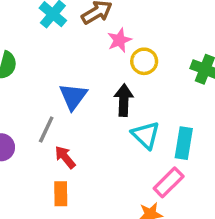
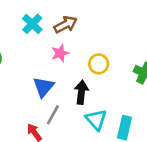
pink star: (119, 40) -> (60, 53), moved
gray line: (46, 130) -> (53, 115), moved

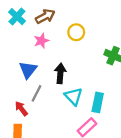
yellow circle: (99, 64) -> (76, 32), moved

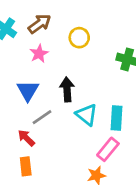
gray line: (37, 93) -> (42, 117), turned 36

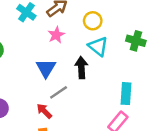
cyan triangle: (87, 115) -> (98, 46), moved

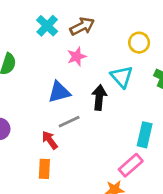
yellow circle: (93, 21) -> (139, 43), moved
blue triangle: (46, 68) -> (59, 92), turned 35

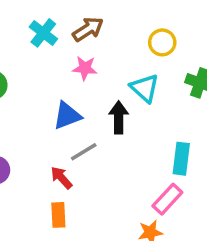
pink star: (77, 57) -> (85, 68), turned 30

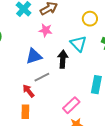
pink rectangle: (167, 199) -> (71, 105), moved

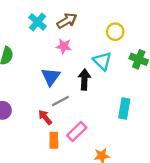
blue triangle: (34, 56) -> (51, 77), turned -36
pink rectangle: (71, 105) -> (77, 132), moved
orange rectangle: (25, 112) -> (54, 140), moved

